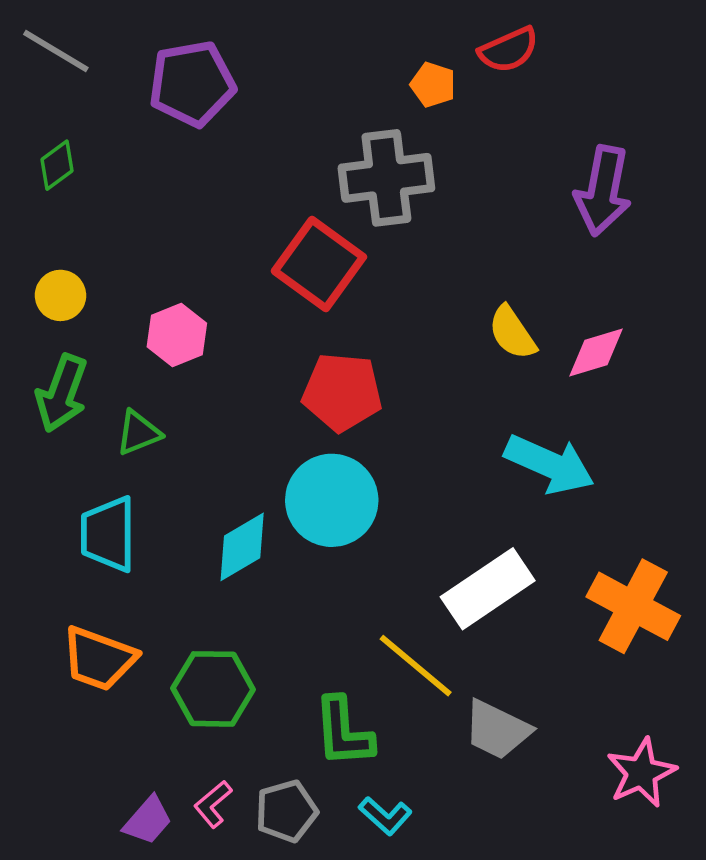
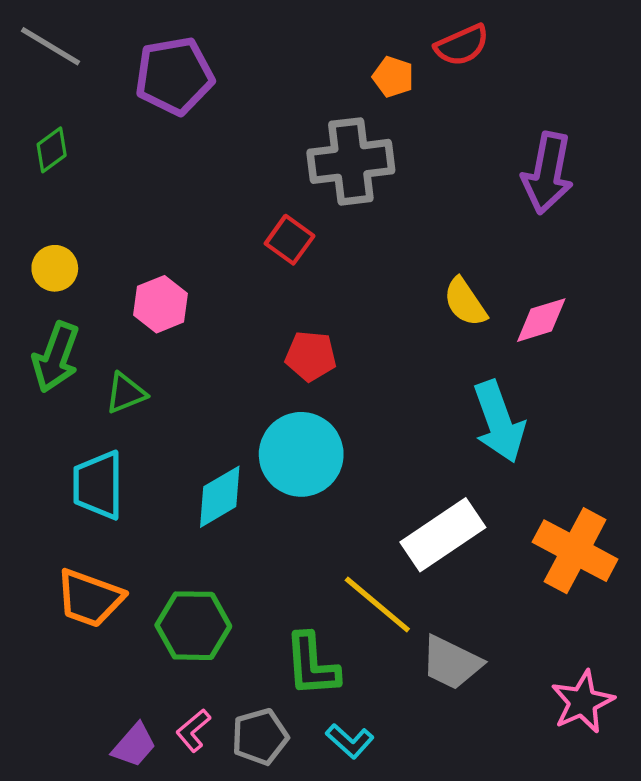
red square: (319, 264) -> (290, 240), size x0.6
red pentagon: (342, 392) -> (311, 356), size x0.7
cyan arrow: (549, 464) -> (499, 422), turned 46

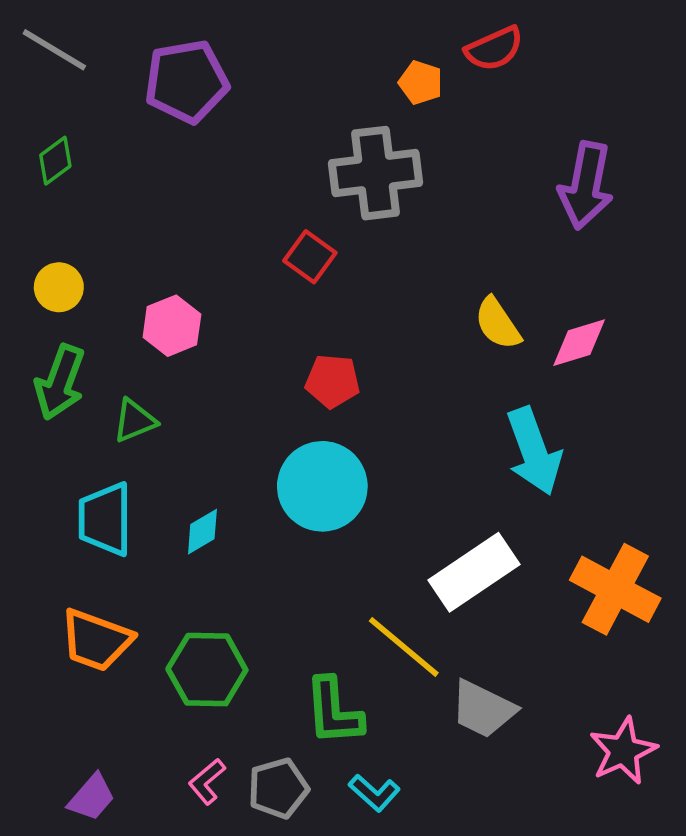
cyan diamond: (220, 497) -> (202, 532), moved, size x0.7
purple trapezoid: (134, 745) -> (92, 797), moved

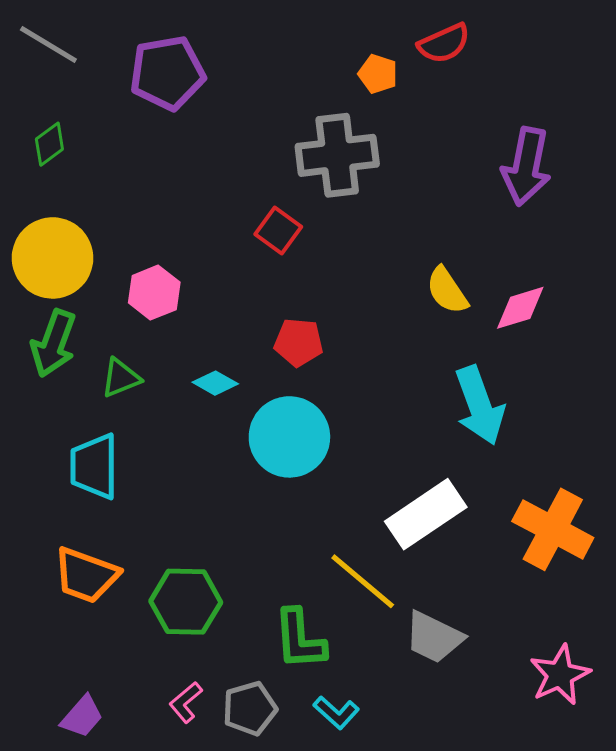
yellow circle: (59, 287) -> (53, 258), size x1.8
cyan diamond: (202, 532) -> (215, 383), moved, turned 60

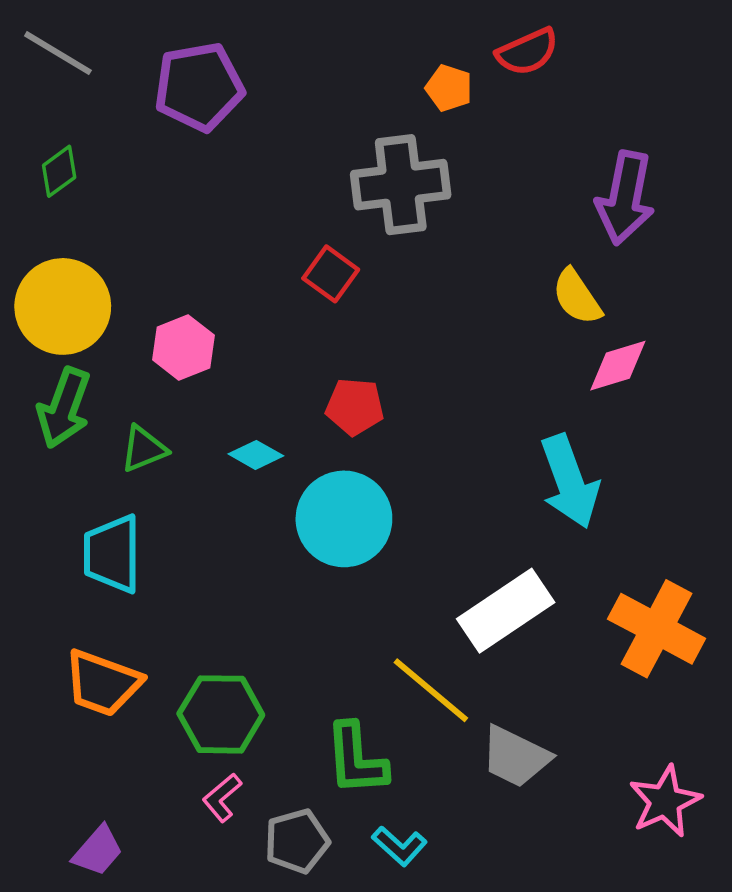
yellow semicircle: (447, 291) -> (577, 297), moved
pink L-shape: (186, 702) -> (222, 798), moved

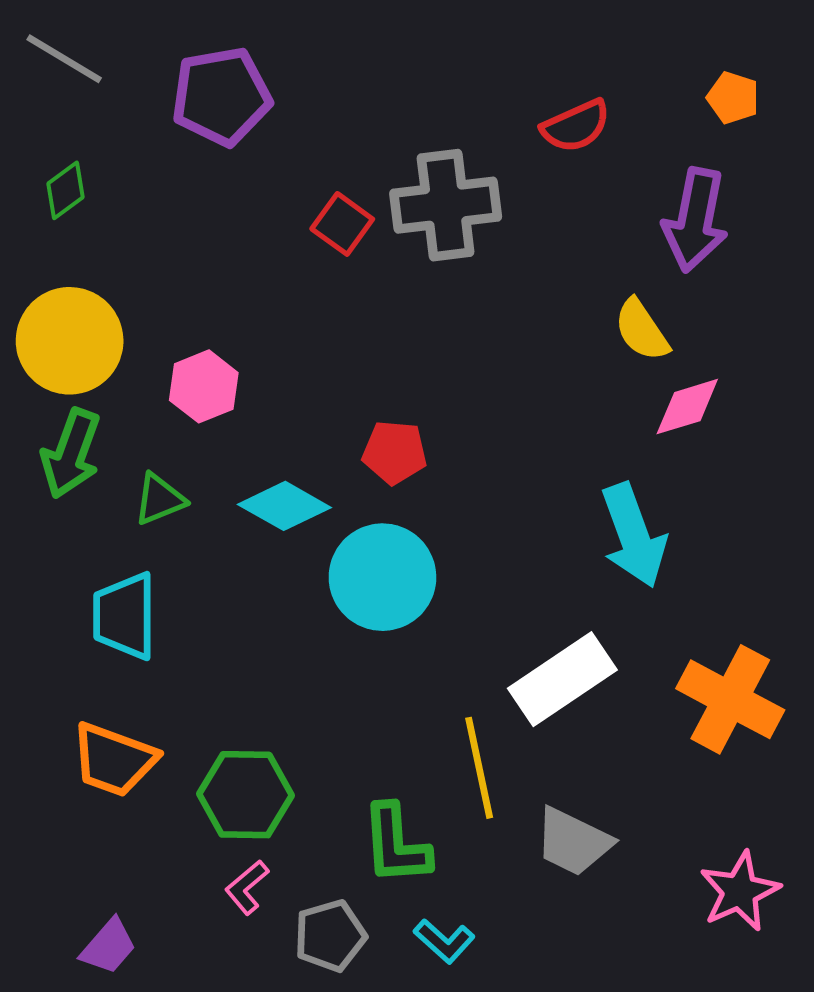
red semicircle: (527, 52) -> (576, 126), moved
orange pentagon: (449, 88) -> (733, 98), moved
red square: (331, 274) -> (342, 224), moved
cyan diamond: (256, 455) -> (284, 506), size x1.5
yellow line: (431, 690) -> (479, 768), turned 38

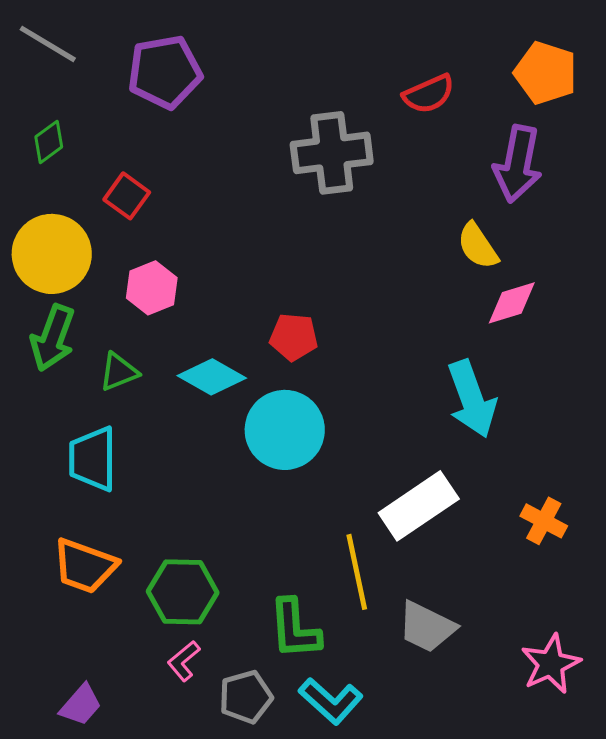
orange pentagon: (733, 98) -> (546, 73), size x1.6
red square: (342, 224) -> (127, 196), moved
orange cross: (730, 699) -> (544, 521), size x0.6
cyan L-shape: (444, 941) -> (331, 701), size x1.4

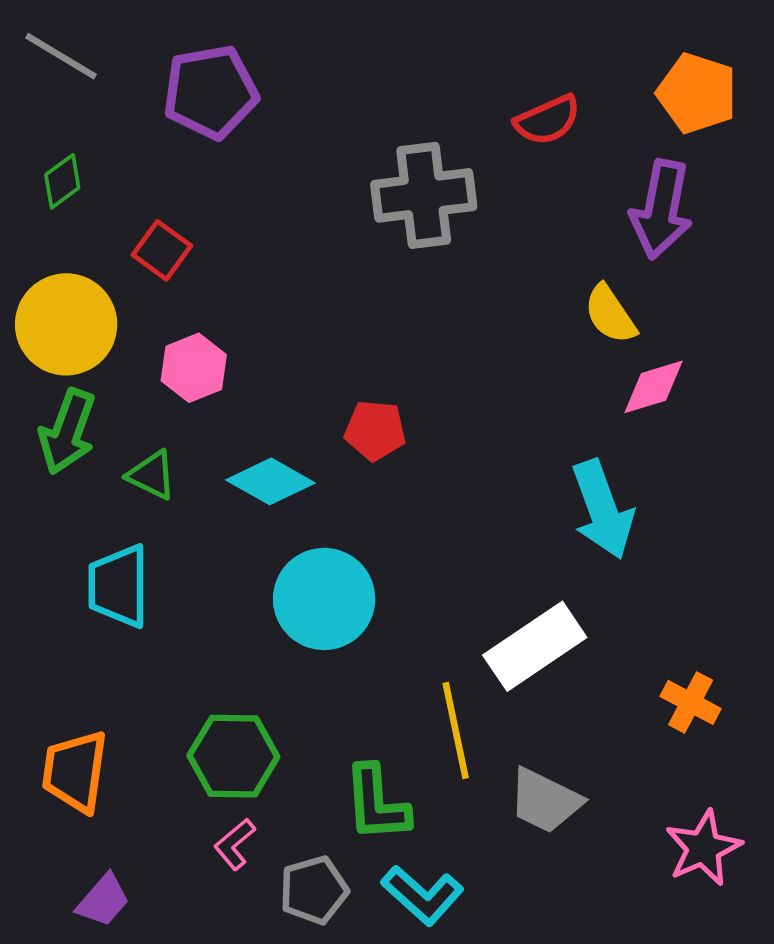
green triangle: (119, 372) -> (152, 475), turned 48
cyan circle: (285, 430) -> (324, 599), moved
orange cross: (544, 521) -> (691, 702), moved
orange trapezoid: (85, 566) -> (75, 771), moved, turned 78

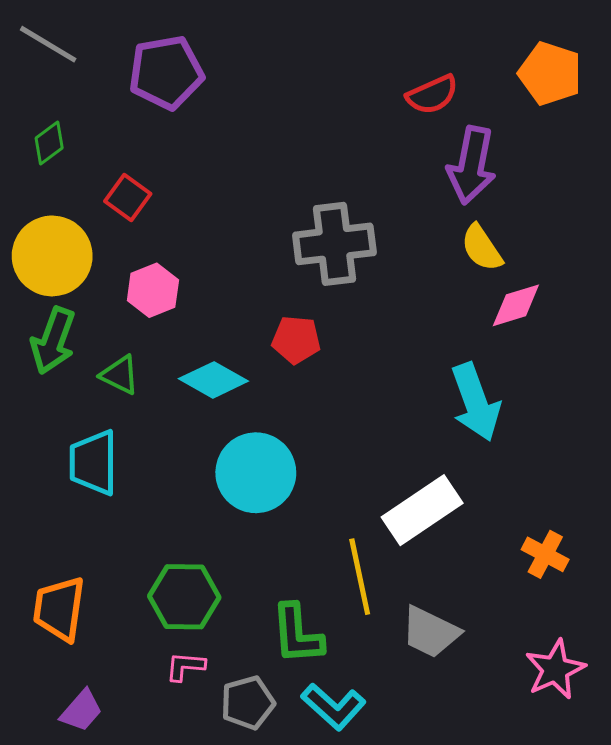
gray cross: (424, 195) -> (334, 244), moved
purple arrow: (661, 209) -> (472, 165), moved
pink L-shape: (235, 844) -> (185, 666), turned 45

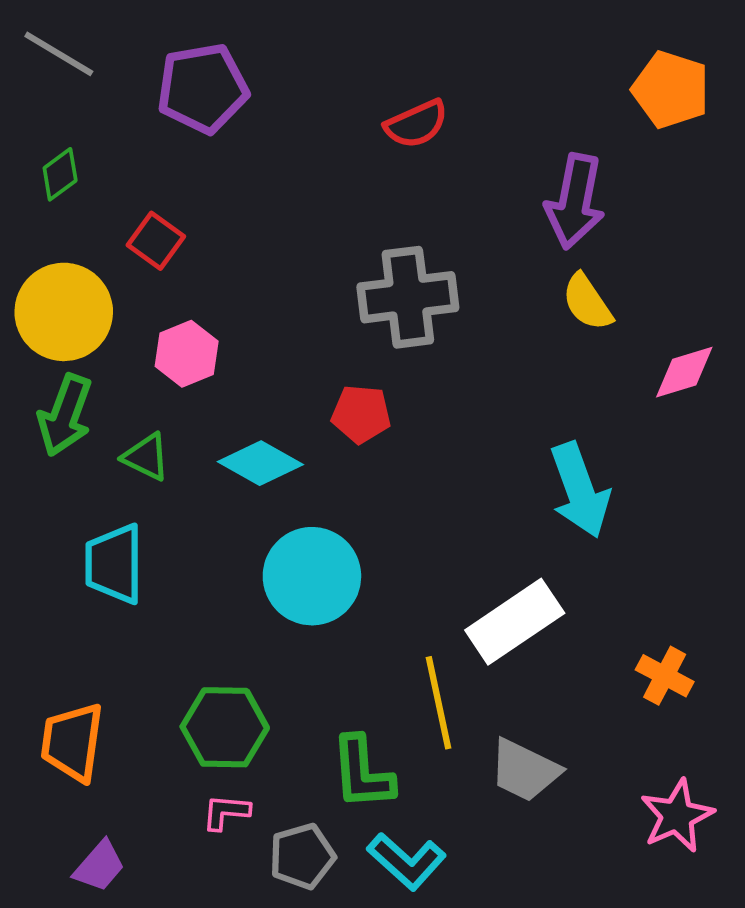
red semicircle: (432, 95) -> (416, 124), moved
pink diamond: (516, 305) -> (684, 372), moved

